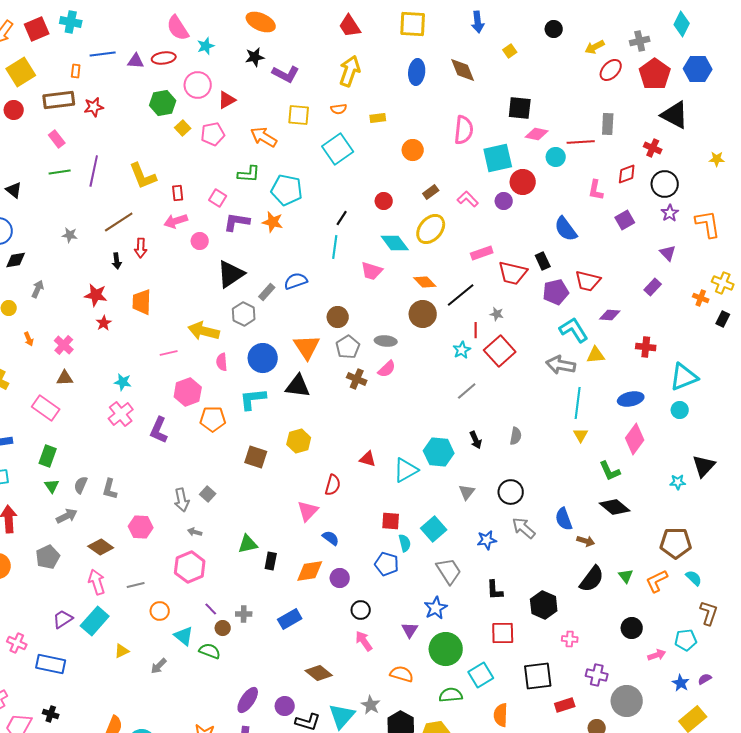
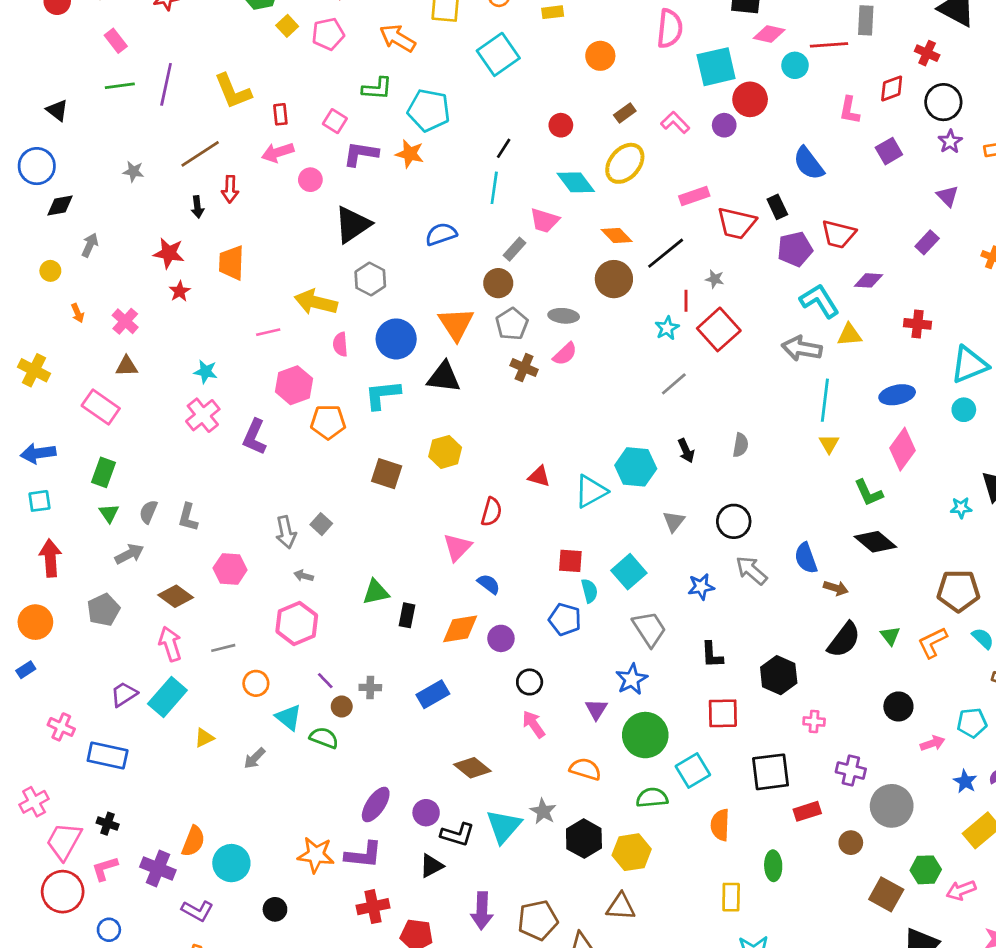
gray rectangle: (267, 292) -> (515, 249), moved

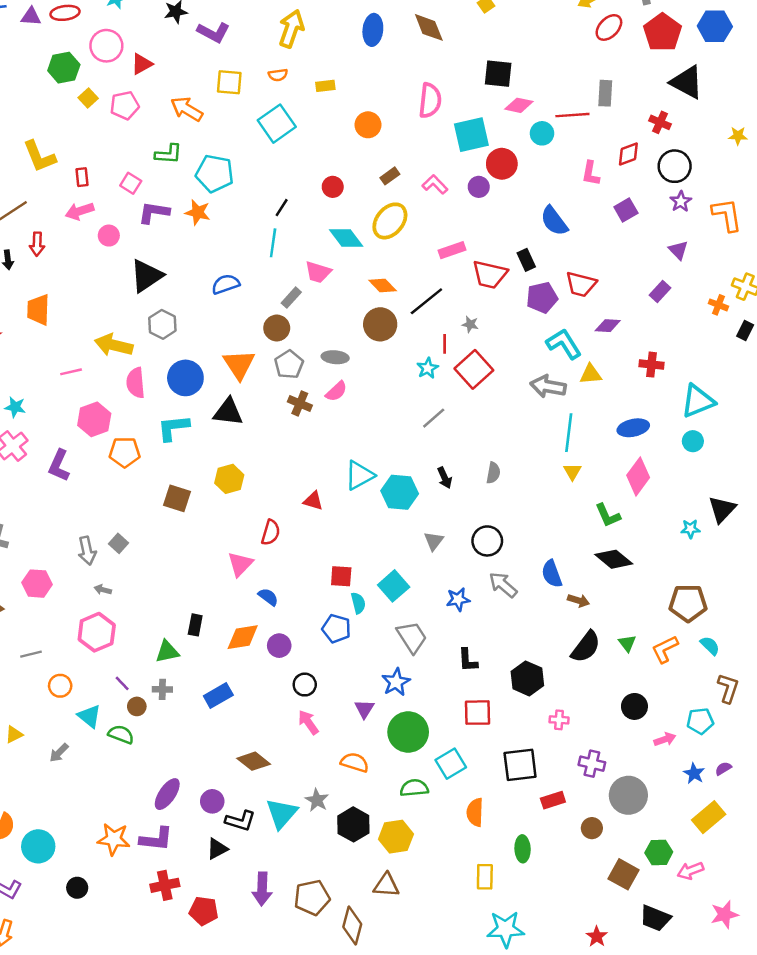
pink semicircle: (340, 344) -> (136, 383), size x1.4
cyan triangle: (591, 491) -> (359, 475), moved
green triangle: (376, 592) -> (167, 652), moved

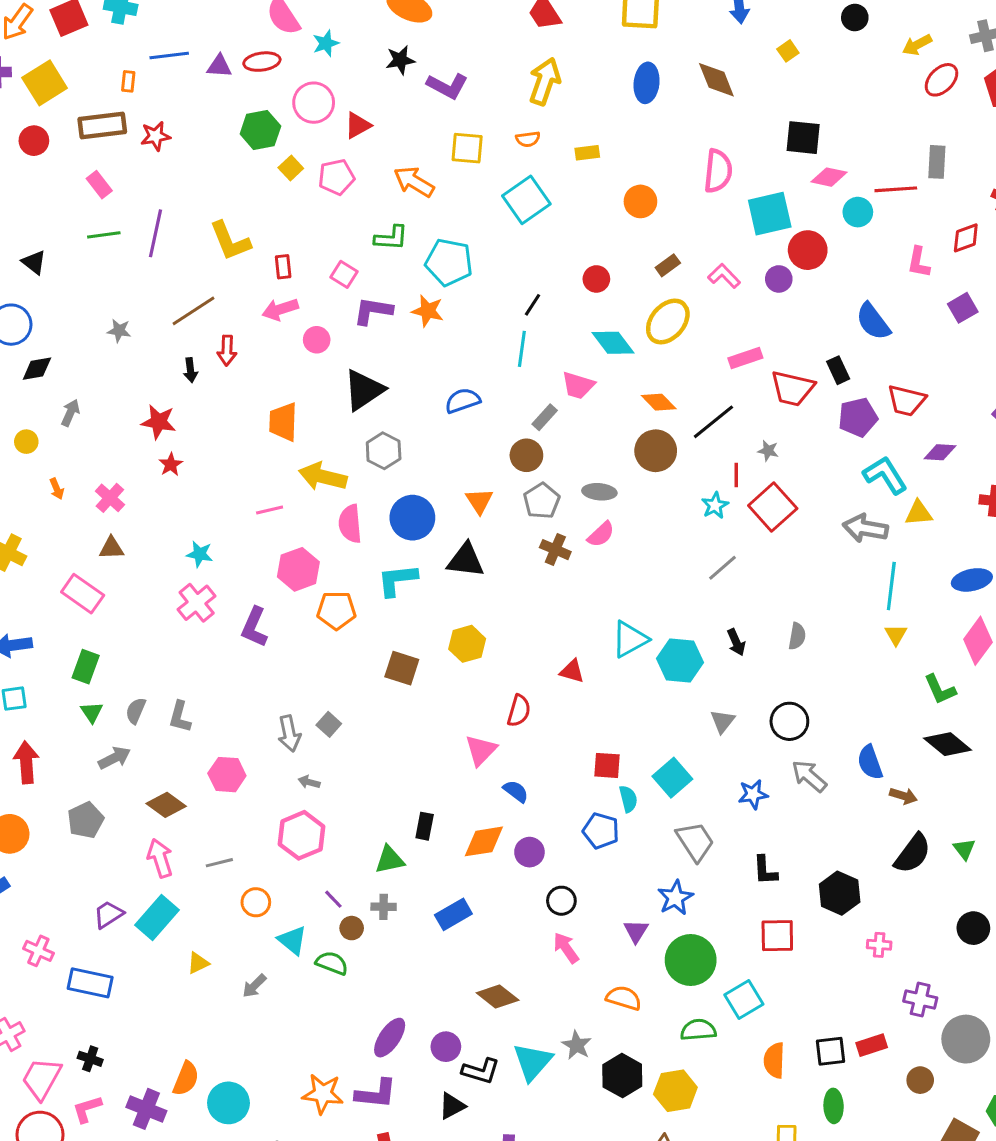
orange trapezoid: (38, 310) -> (283, 422), moved
orange triangle: (239, 365) -> (479, 501), size x0.7
black square: (520, 765) -> (830, 1051), moved, size x0.7

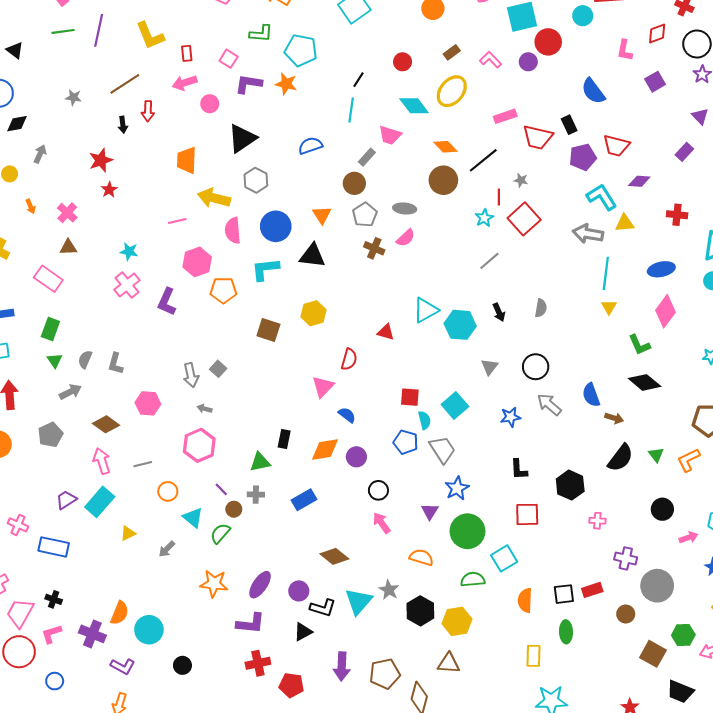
red star: (159, 422) -> (101, 160), turned -30
gray trapezoid: (695, 841) -> (442, 449), moved
green semicircle: (332, 963) -> (220, 533), turned -70
orange star: (323, 1094) -> (214, 584), moved

